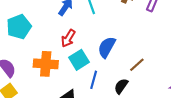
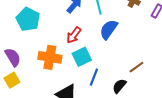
cyan pentagon: (19, 27) -> (28, 19), turned -30
blue semicircle: (107, 47) -> (109, 29), moved

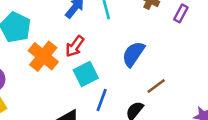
blue semicircle: (109, 29) -> (133, 54), moved
orange cross: (50, 57) -> (43, 56), moved, turned 30

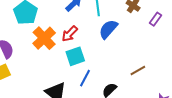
blue semicircle: (133, 54) -> (108, 29), moved
brown line: (156, 86) -> (138, 70), moved

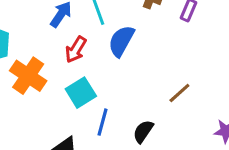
red arrow: (70, 34) -> (76, 50), moved

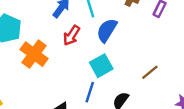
cyan square: (81, 93) -> (101, 66), moved

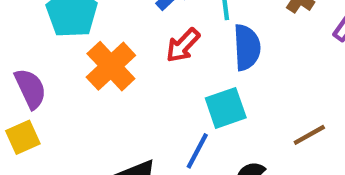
blue semicircle: (107, 30) -> (247, 47), turned 135

